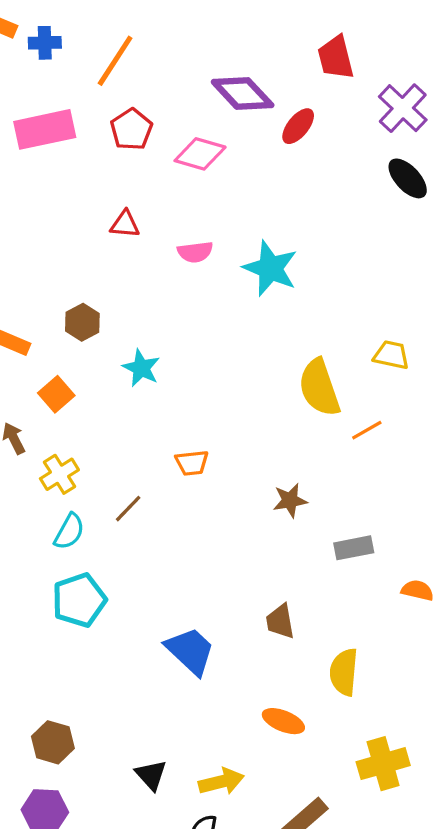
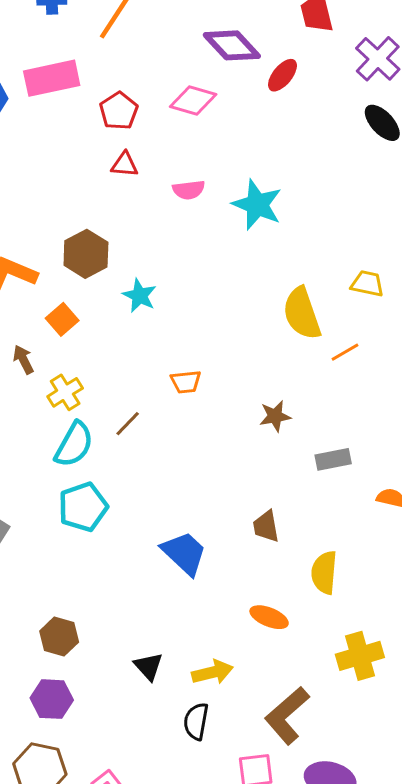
red pentagon: (131, 129) -> (119, 111), moved
brown hexagon: (82, 322) -> (86, 254), size x1.4
cyan semicircle: (69, 531) -> (74, 444), size x1.4

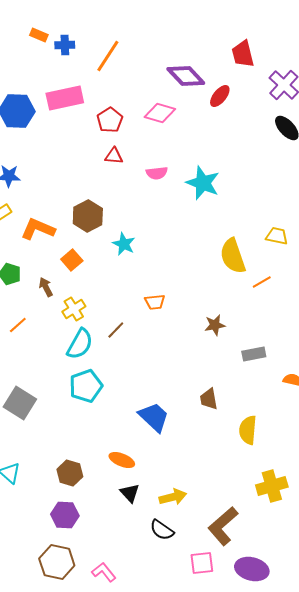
orange ellipse: (269, 617) -> (122, 460), moved
black semicircle: (196, 721) -> (162, 530), turned -65

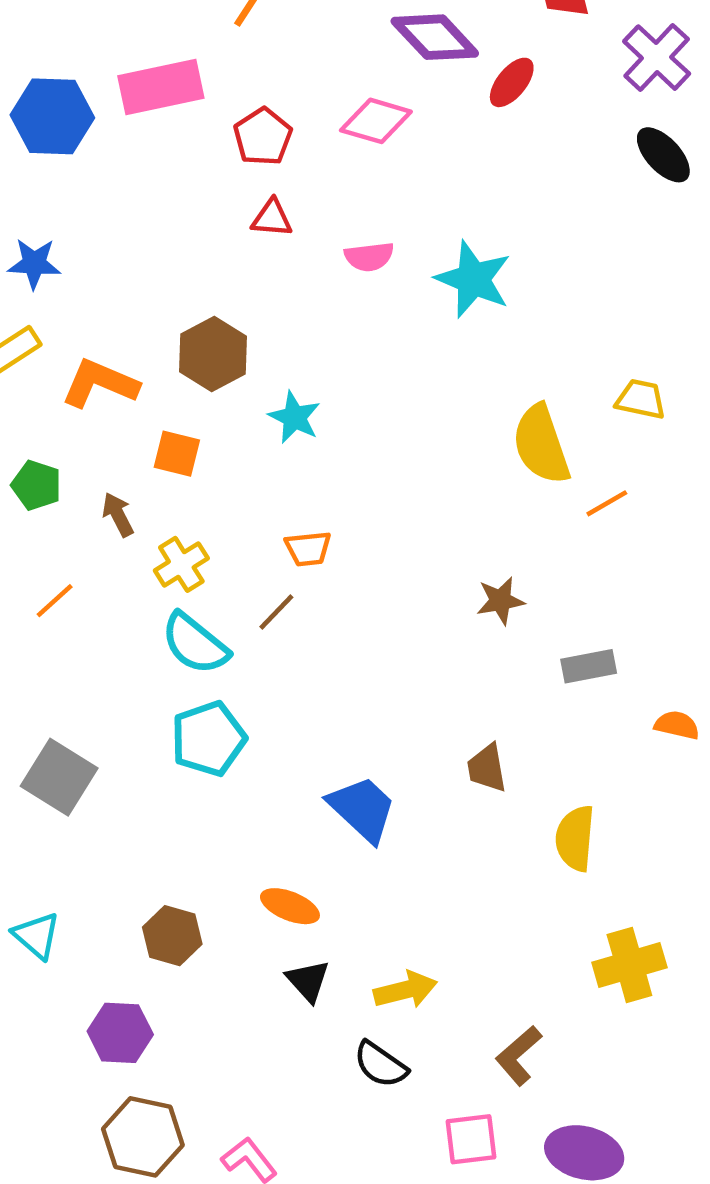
orange square: (72, 260) -> (177, 454), turned -35
orange trapezoid: (155, 302) -> (308, 549), moved
cyan semicircle: (80, 344) -> (195, 644), turned 100
purple hexagon: (65, 515) -> (120, 1033), moved
brown L-shape: (223, 526) -> (519, 1056), size x0.7

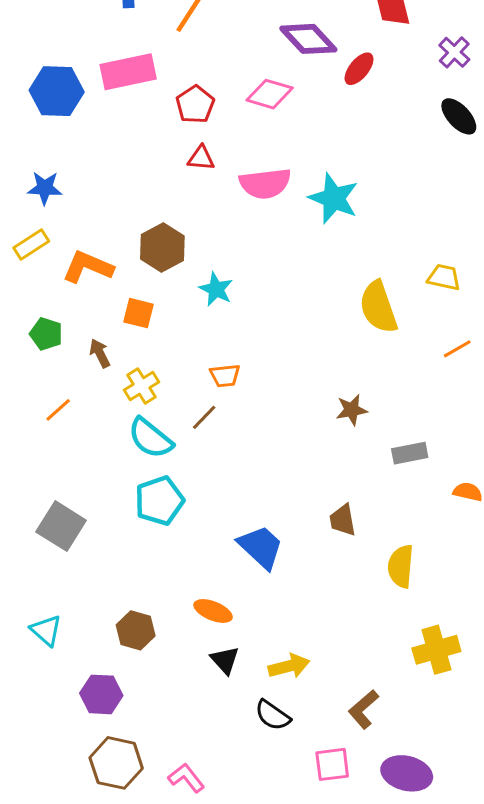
purple cross: (657, 58) -> (454, 52), size x0.7
pink semicircle: (369, 257) -> (265, 183), size x1.6
orange line: (607, 503) -> (457, 349), moved

